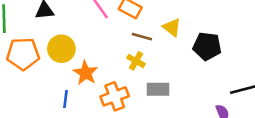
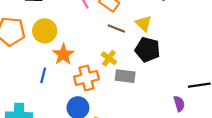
black pentagon: (207, 46) -> (147, 50), moved
yellow cross: (136, 61) -> (109, 58), moved

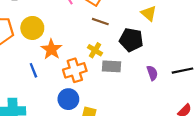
yellow triangle: (144, 23) -> (149, 13), moved
blue line: (43, 75) -> (33, 70), turned -32
purple semicircle: (179, 104) -> (152, 73), moved

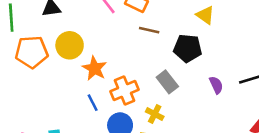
yellow cross: (95, 50) -> (155, 114), moved
gray rectangle: (111, 66) -> (167, 82), turned 54
blue line: (33, 70) -> (93, 103), moved

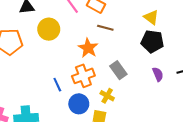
yellow circle: (70, 45) -> (49, 29), moved
black pentagon: (188, 48) -> (152, 41), moved
orange star: (94, 68) -> (88, 48), moved

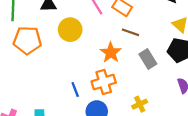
gray rectangle: (118, 70) -> (148, 59), moved
yellow cross: (107, 96) -> (140, 104), moved, turned 32

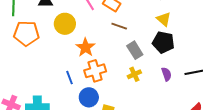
orange star: (111, 53) -> (86, 47), moved
yellow cross: (140, 104) -> (134, 74), moved

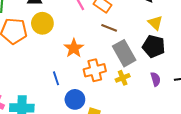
yellow circle: (65, 24) -> (42, 23), moved
gray rectangle: (135, 50) -> (124, 53), size x1.4
orange cross: (95, 71) -> (95, 70), moved

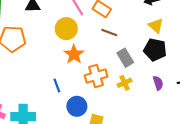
yellow circle: (42, 23) -> (66, 29), moved
gray rectangle: (124, 53) -> (125, 58), size x0.7

